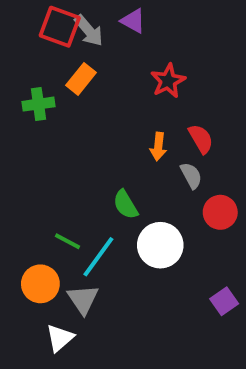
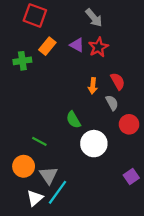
purple triangle: (133, 21) -> (77, 45), moved
gray arrow: (89, 31) -> (94, 18), moved
cyan line: (98, 257) -> (58, 192), moved

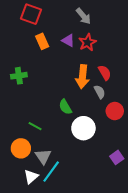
orange rectangle: (47, 46) -> (42, 41), turned -63
green cross: (22, 61) -> (19, 76), moved
orange arrow: (93, 86) -> (82, 77), size x1.6

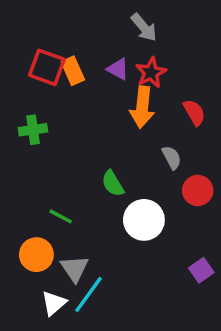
red square: (31, 14) -> (47, 67), moved
red semicircle: (105, 73) -> (194, 112), moved
orange arrow: (82, 77) -> (142, 107), moved

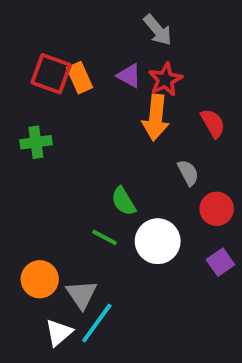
green line: (61, 216) -> (104, 237), moved
purple square: (201, 270) -> (220, 262), moved

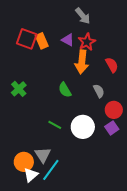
green cross: (36, 142) -> (19, 89), moved, turned -35
green semicircle: (123, 201) -> (65, 90), moved
purple square: (220, 262) -> (112, 128), moved
orange circle: (40, 279) -> (24, 162), moved

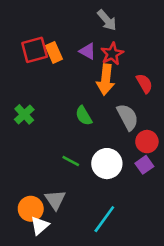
red square: (27, 39) -> (35, 50), turned -35
gray semicircle: (99, 91) -> (128, 117), size x1.5
cyan line: (51, 170) -> (104, 219), moved

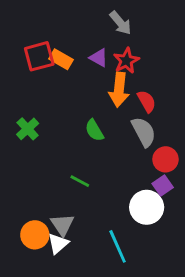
orange rectangle: (54, 52) -> (61, 59), turned -36
red semicircle: (144, 83) -> (147, 101), moved
white circle: (107, 164) -> (147, 207), moved
cyan line: (104, 219) -> (118, 246), turned -60
white triangle: (40, 226) -> (58, 244), moved

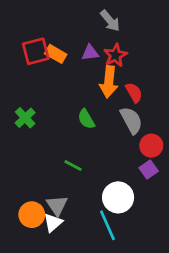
purple triangle: (99, 58) -> (90, 53), turned -36
white circle: (147, 207) -> (118, 197), moved

